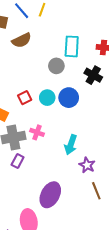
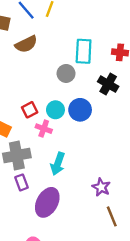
pink cross: (37, 132) -> (44, 129), moved
cyan arrow: (71, 145) -> (58, 164), moved
purple rectangle: (18, 161) -> (21, 182), turned -48
purple ellipse: (50, 195) -> (47, 202), moved

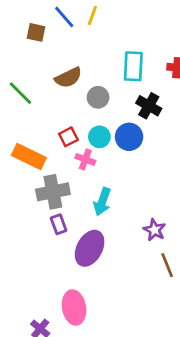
brown semicircle: (26, 44) -> (68, 78), moved
gray circle: (66, 73) -> (98, 97), moved
black cross: (108, 84) -> (149, 106), moved

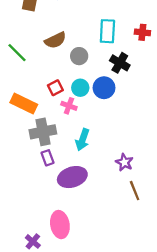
purple ellipse: (90, 248) -> (72, 177), turned 44

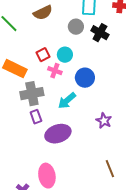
gray circle: (79, 56) -> (76, 27), moved
blue circle: (104, 88) -> (85, 78), moved
cyan arrow: (83, 140) -> (67, 101), turned 30
brown line: (135, 191) -> (110, 169), moved

